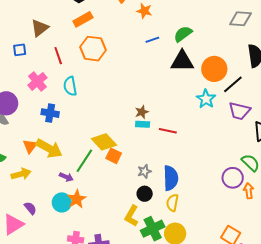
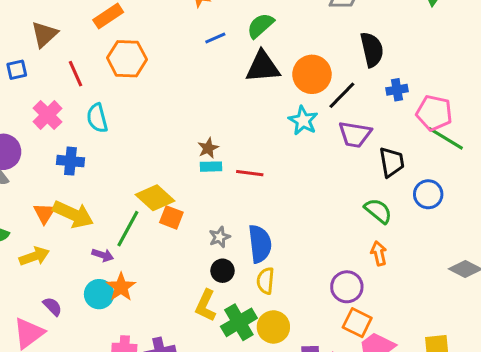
purple circle: (233, 178) -> (347, 287), moved

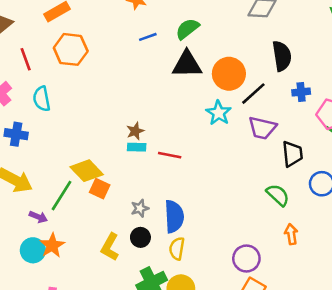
orange arrow: (379, 253) -> (291, 234), moved
yellow L-shape: (206, 306) -> (110, 247), moved

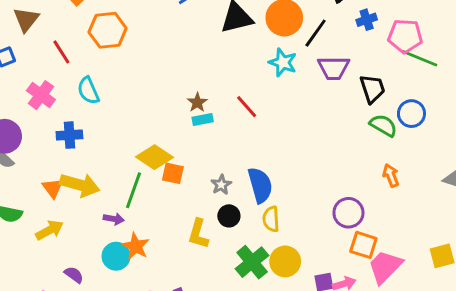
red line: (170, 155) -> (247, 107), moved, turned 50
green semicircle: (278, 195) -> (383, 125), moved

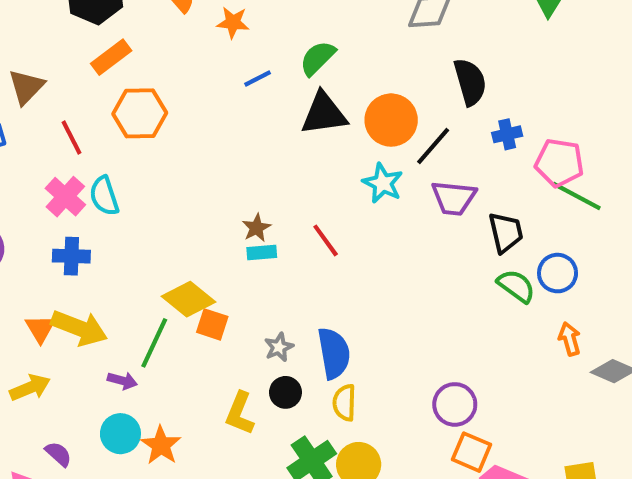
pink cross: (41, 95) -> (65, 197), moved
orange arrow: (391, 175) -> (570, 339), moved
orange star: (136, 246) -> (161, 445), moved

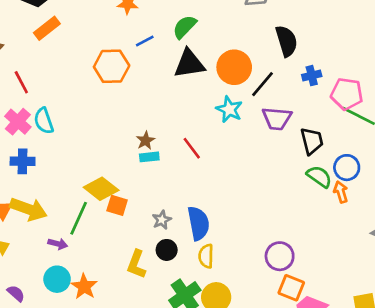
orange hexagon: (140, 113) -> (112, 66), moved
orange arrow: (570, 339) -> (341, 192), moved

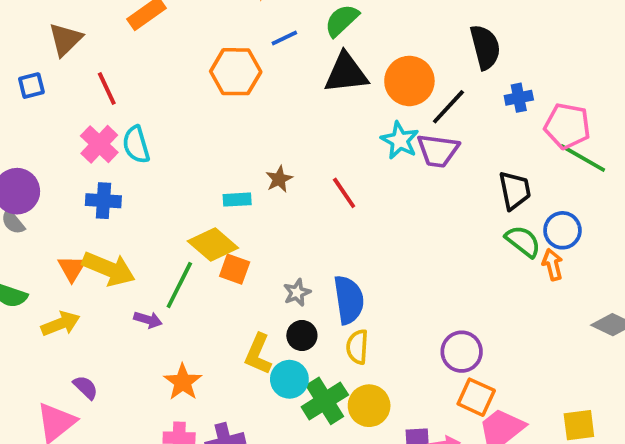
purple trapezoid: (277, 118) -> (438, 151), moved
cyan rectangle: (149, 157) -> (237, 200), moved
cyan circle: (57, 279) -> (289, 379), moved

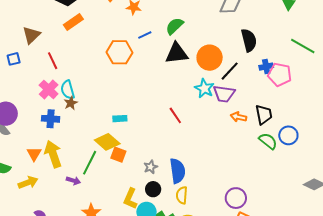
pink pentagon: (567, 126) -> (280, 75), moved
green line: (583, 158) -> (303, 46), moved
brown star: (279, 179) -> (71, 103), moved
orange arrow: (553, 265) -> (239, 117), moved, turned -63
yellow arrow: (109, 269) -> (53, 154), turned -132

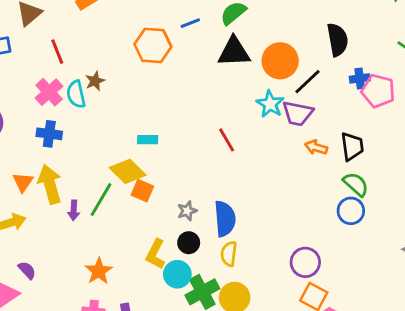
brown star: (71, 103) -> (95, 81), moved
blue circle: (288, 135) -> (351, 211), moved
purple arrow: (73, 181) -> (74, 210), moved, turned 72

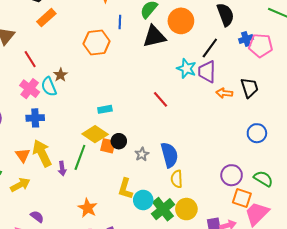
blue line: (190, 23) -> (120, 22), turned -56
orange circle: (280, 61) -> (181, 21), moved
purple trapezoid: (298, 113) -> (207, 72), turned 90
green semicircle: (356, 184) -> (263, 179), moved
black circle: (189, 243) -> (119, 141), moved

